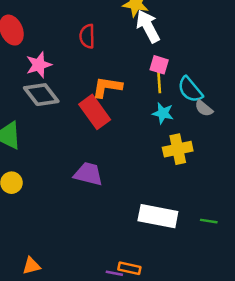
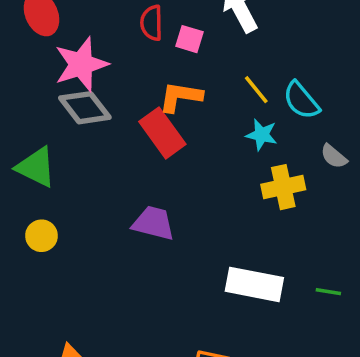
pink star: (39, 65) -> (81, 64), size x1.4
pink square: (159, 65) -> (189, 39), moved
yellow line: (159, 82) -> (256, 90), turned -35
gray semicircle: (204, 108) -> (334, 156), moved

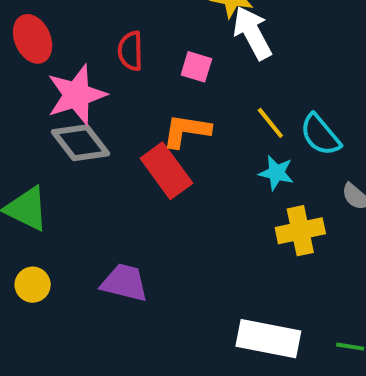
red semicircle: (152, 23) -> (130, 51), moved
purple trapezoid: (153, 223) -> (124, 283), moved

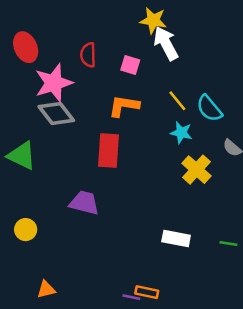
red rectangle: (166, 171) -> (109, 150), moved, turned 40
yellow cross: (300, 231) -> (197, 170), turned -36
yellow circle: (33, 285) -> (26, 230), moved
white rectangle: (268, 339) -> (176, 238), size x0.7

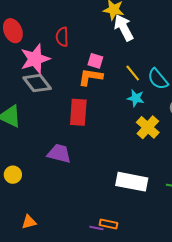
pink square: (130, 65) -> (95, 61), moved
white rectangle: (176, 238) -> (132, 182), size x1.4

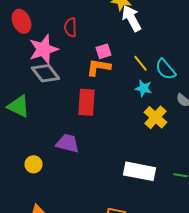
pink square: (95, 61) -> (104, 51), turned -35
yellow circle: (13, 175) -> (34, 164), moved

